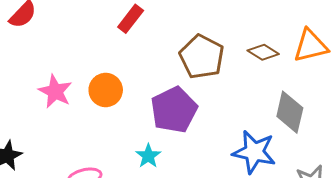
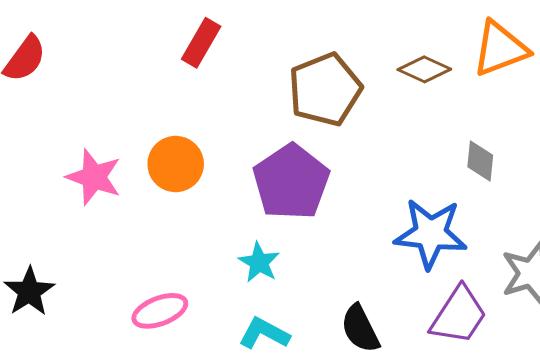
brown pentagon: (202, 57) -> (325, 90), turned 30
gray diamond: (290, 112) -> (480, 161), size x0.6

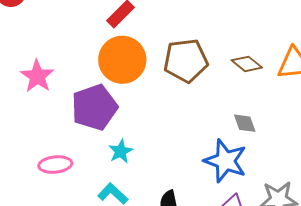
gray diamond: (480, 161) -> (245, 123), moved, turned -40
orange circle: (176, 164) -> (122, 60), moved, size x1.4
purple pentagon: (291, 182) -> (94, 107), moved

